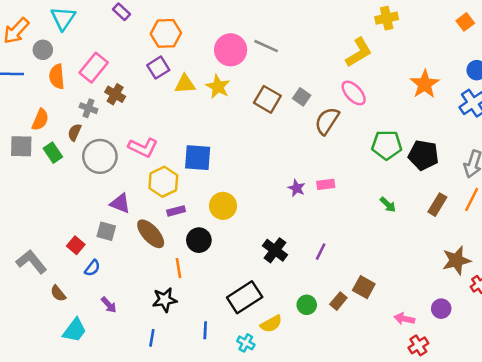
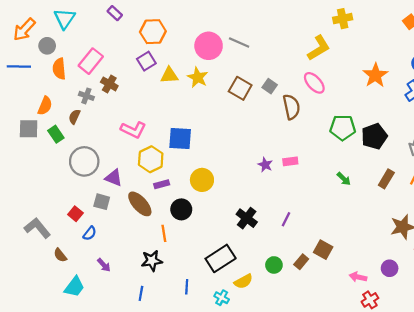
brown semicircle: (327, 121) -> (291, 107), turned 135
black pentagon: (423, 155) -> (374, 136), turned -30
gray circle: (100, 156) -> (84, 161), moved

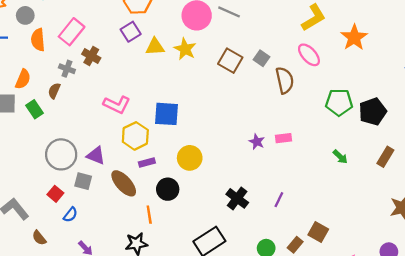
orange star: (375, 75) -> (354, 37), moved
gray circle: (84, 161) -> (61, 154), moved

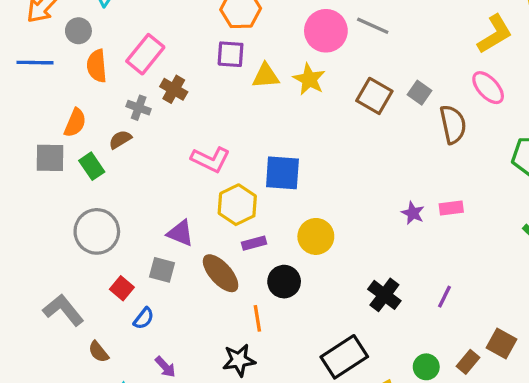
purple square: (131, 32) -> (231, 54), turned 36
brown semicircle: (54, 91) -> (120, 139), turned 35
gray circle: (61, 154) -> (97, 231), moved

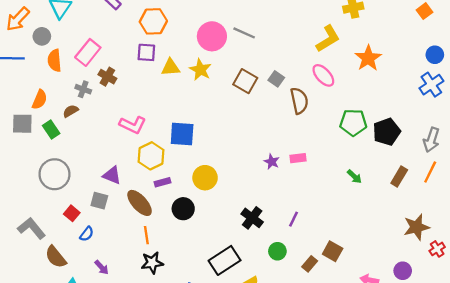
orange line: (257, 318) -> (146, 235), moved
brown semicircle: (98, 352) -> (56, 257), size x1.5
green circle: (426, 367) -> (277, 251), moved

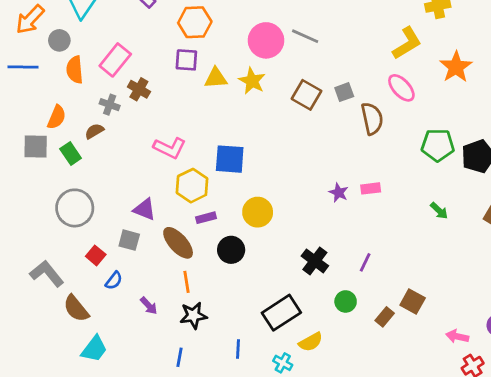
gray square: (276, 79) -> (344, 92), turned 35
purple arrow: (102, 267) -> (149, 306), moved

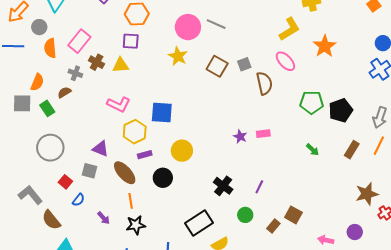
yellow triangle: (216, 78) -> (121, 65), moved

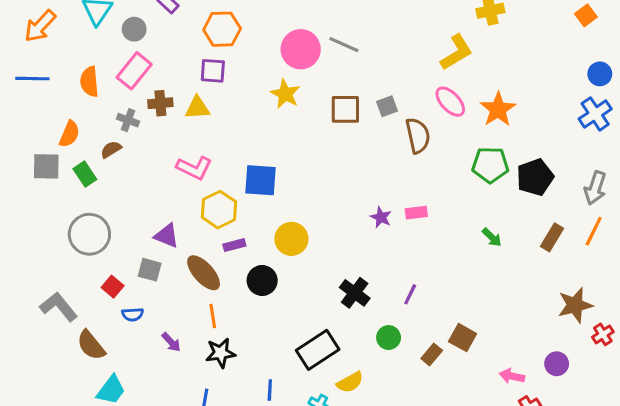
gray circle: (39, 27) -> (134, 29), moved
orange star: (325, 46) -> (498, 109), moved
brown cross: (97, 62) -> (160, 103), turned -35
brown square: (217, 66) -> (345, 109), turned -30
blue semicircle: (78, 200) -> (133, 314), turned 48

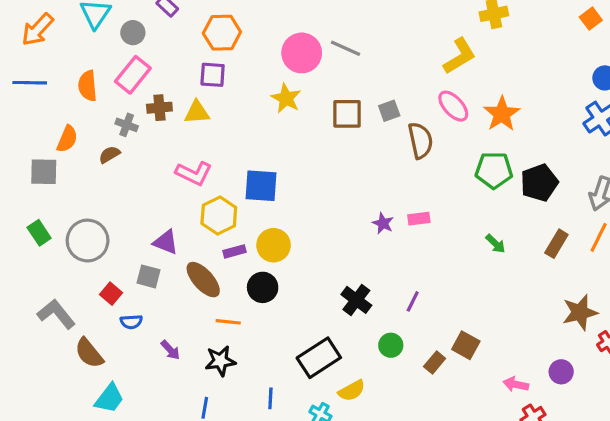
green rectangle: (85, 174) -> (39, 233), moved
yellow circle: (291, 239) -> (274, 245), moved
orange line: (213, 316) -> (228, 322), moved, turned -75

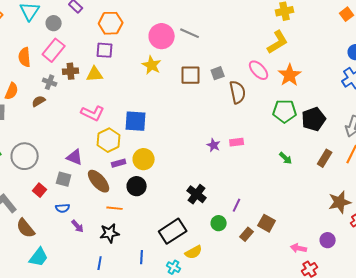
yellow L-shape: (460, 56) -> (278, 42), moved
purple line: (413, 301) -> (237, 205), moved
blue semicircle: (131, 322) -> (63, 208), moved

